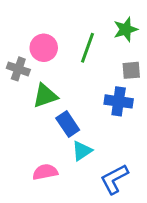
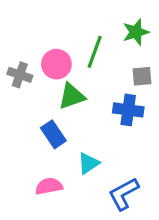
pink circle: (44, 48) -> (56, 64), moved
green triangle: (45, 96) -> (72, 96), moved
blue rectangle: (68, 124) -> (53, 134), moved

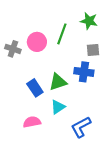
green star: (136, 32) -> (89, 21), turned 30
green triangle: (72, 96) -> (58, 82), moved

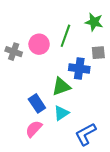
blue cross: (84, 72) -> (79, 69), moved
blue rectangle: (35, 88) -> (37, 103), moved
pink semicircle: (32, 122) -> (34, 129), turned -36

